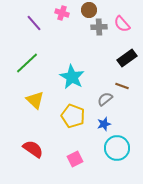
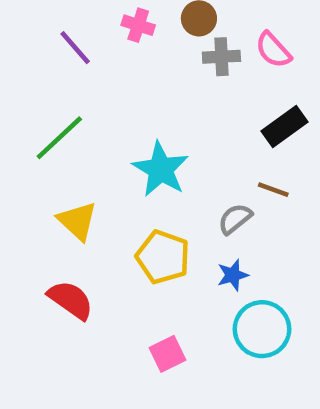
red semicircle: (33, 149) -> (71, 300), moved

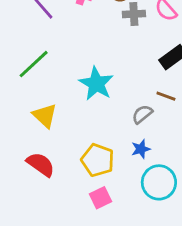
yellow pentagon: (163, 257) -> (98, 160), moved

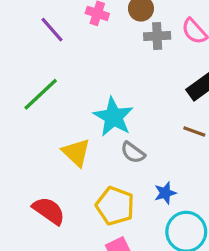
gray semicircle: (142, 114) -> (133, 152), moved, turned -105
yellow triangle: (45, 116) -> (76, 152), moved

